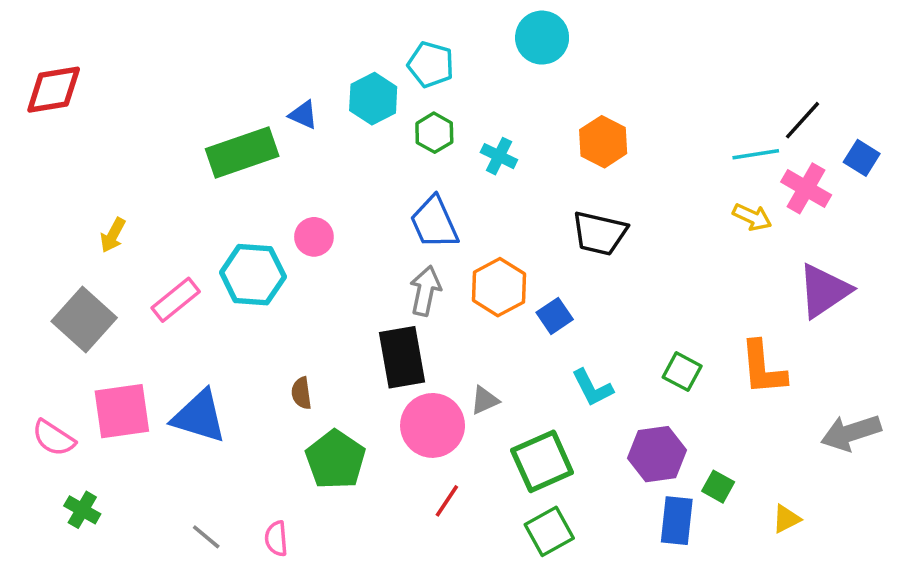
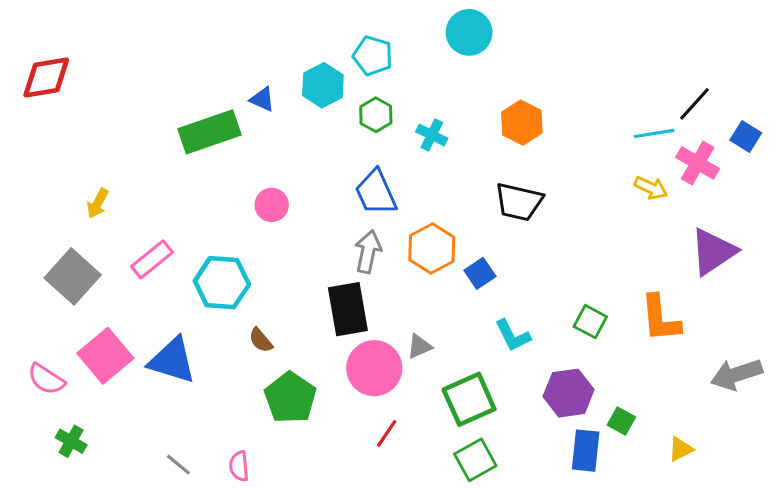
cyan hexagon: (253, 275) -> (222, 283), moved
brown semicircle: (301, 393) -> (261, 340), turned -32
pink square: (122, 411) -> (105, 356), turned -32

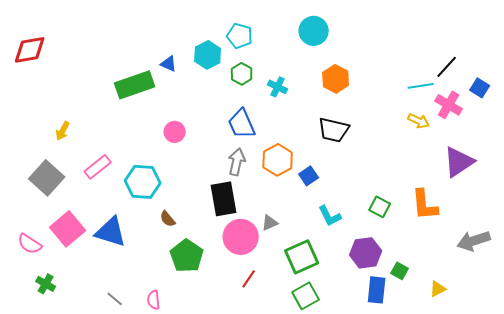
cyan circle: (469, 32) -> (314, 31), moved

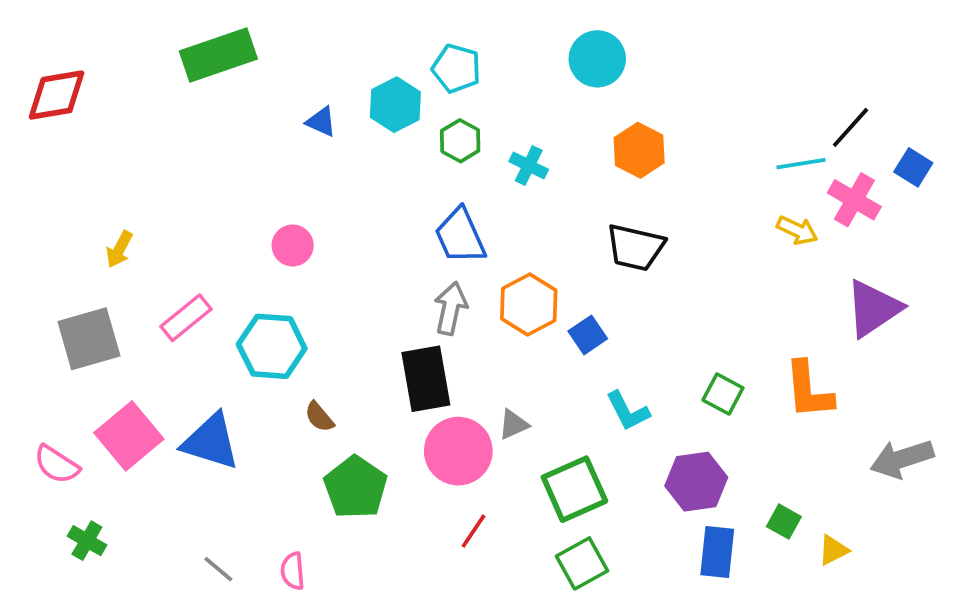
green rectangle: (135, 85) -> (218, 55), moved
pink circle: (175, 132) -> (293, 245), moved
gray square: (47, 178) -> (89, 339), turned 32
green square: (400, 271) -> (784, 522), moved

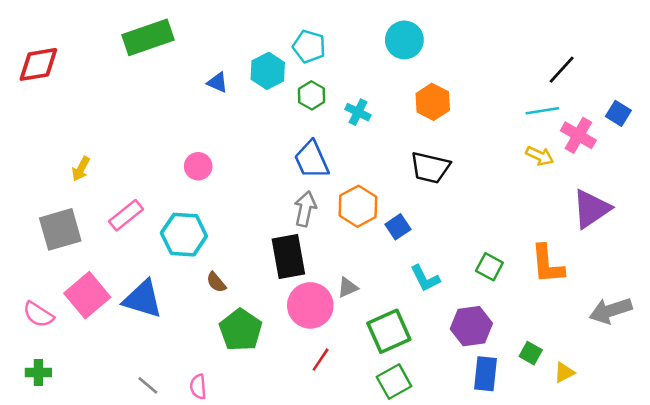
black line: (850, 127) -> (562, 70), moved
green cross: (87, 541) -> (38, 372), moved, turned -30

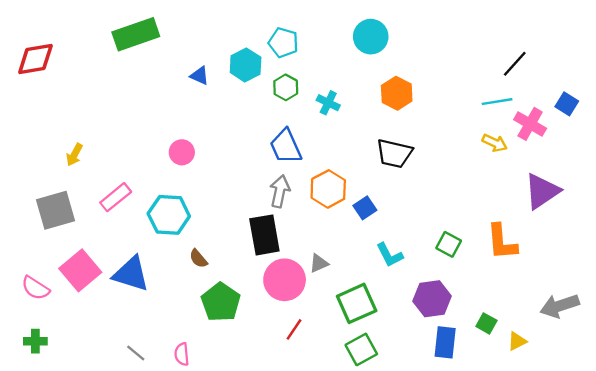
gray arrow: (611, 311) -> (560, 306), moved

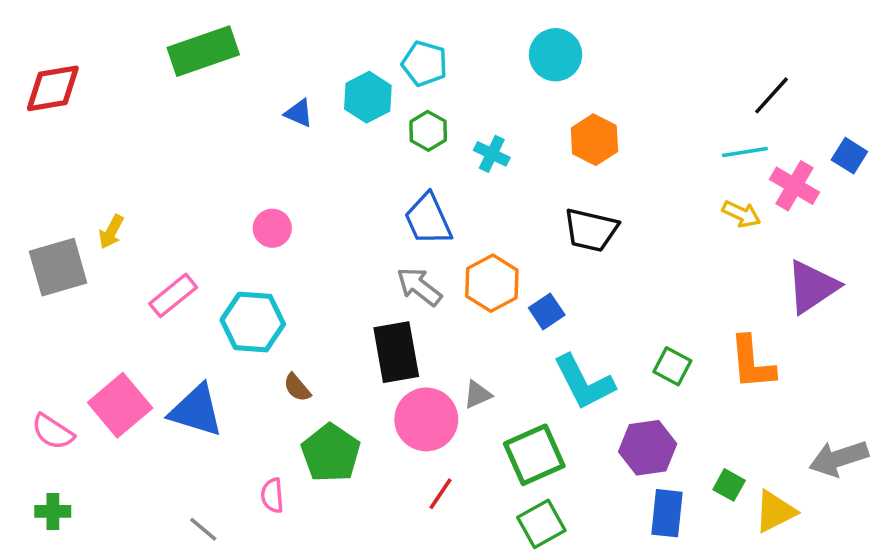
gray arrow: (280, 191) -> (419, 287), turned -64
gray square: (55, 210) -> (58, 267), moved
cyan L-shape: (390, 255) -> (584, 382), size x1.5
yellow triangle: (517, 341) -> (775, 511), size x1.5
pink semicircle: (182, 354) -> (272, 496), moved

